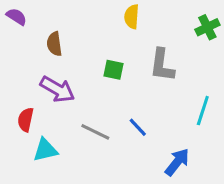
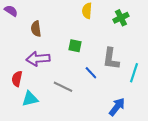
green cross: (207, 27) -> (121, 18), moved
gray L-shape: (162, 65) -> (111, 59), moved
purple arrow: (57, 89) -> (38, 59), turned 145
blue line: (138, 127) -> (91, 73), moved

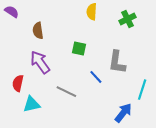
purple arrow: (38, 59) -> (40, 62), turned 60
cyan line: (134, 73) -> (142, 90), moved

